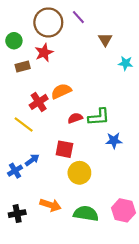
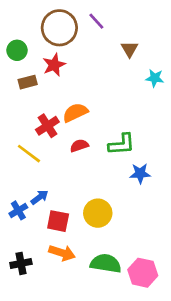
red semicircle: (75, 118) -> (79, 146), moved
red square: (64, 149) -> (58, 221), moved
pink hexagon: (123, 210) -> (143, 273), moved

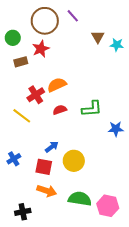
cyan star: (155, 78) -> (117, 45), moved
blue star: (140, 173) -> (116, 129), moved
blue arrow: (40, 197) -> (52, 147), moved
black cross: (21, 263) -> (23, 212), moved

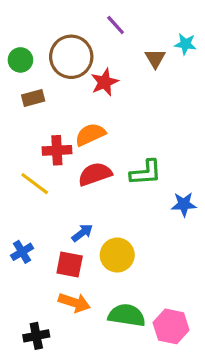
brown circle: (45, 21) -> (71, 57), moved
cyan star: (117, 45) -> (185, 44), moved
red star: (41, 49) -> (104, 82), moved
red cross: (36, 95) -> (57, 150), turned 30
red semicircle: (60, 110) -> (95, 174), size x1.5

